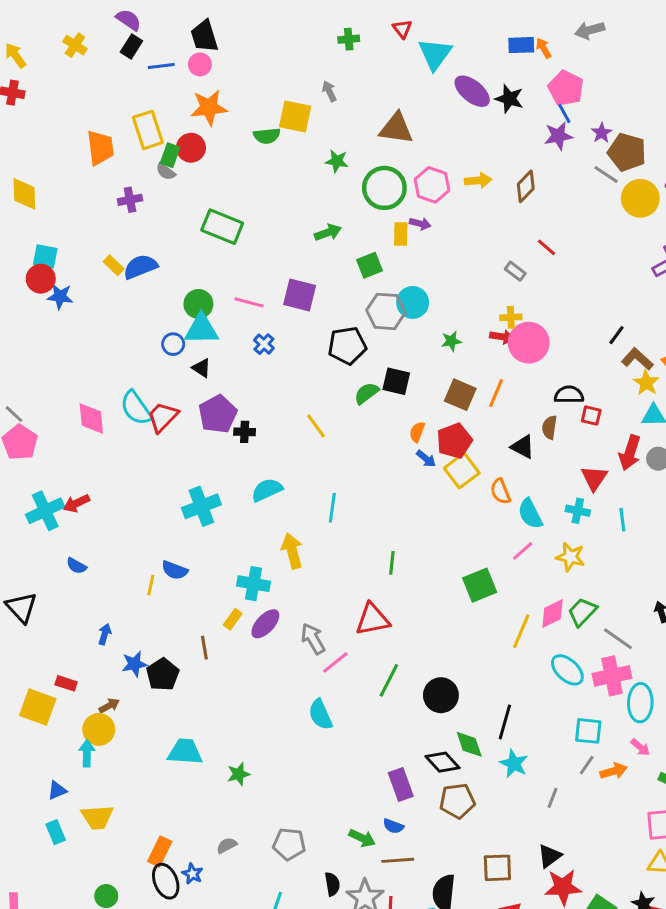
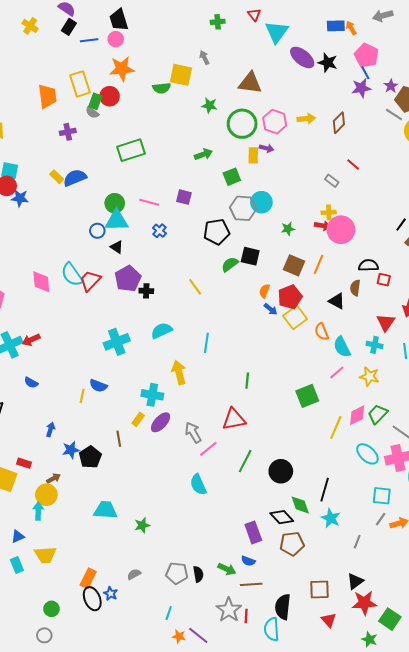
green rectangle: (222, 227) -> (131, 150), turned -40
purple square: (300, 295) -> (184, 197), size x0.7
black semicircle: (332, 884) -> (198, 574), moved

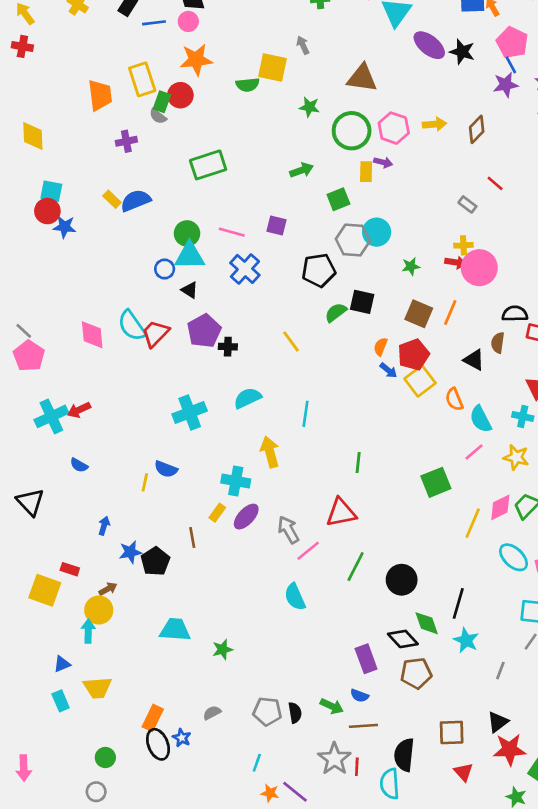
blue cross: (160, 231) -> (245, 269), size x1.6

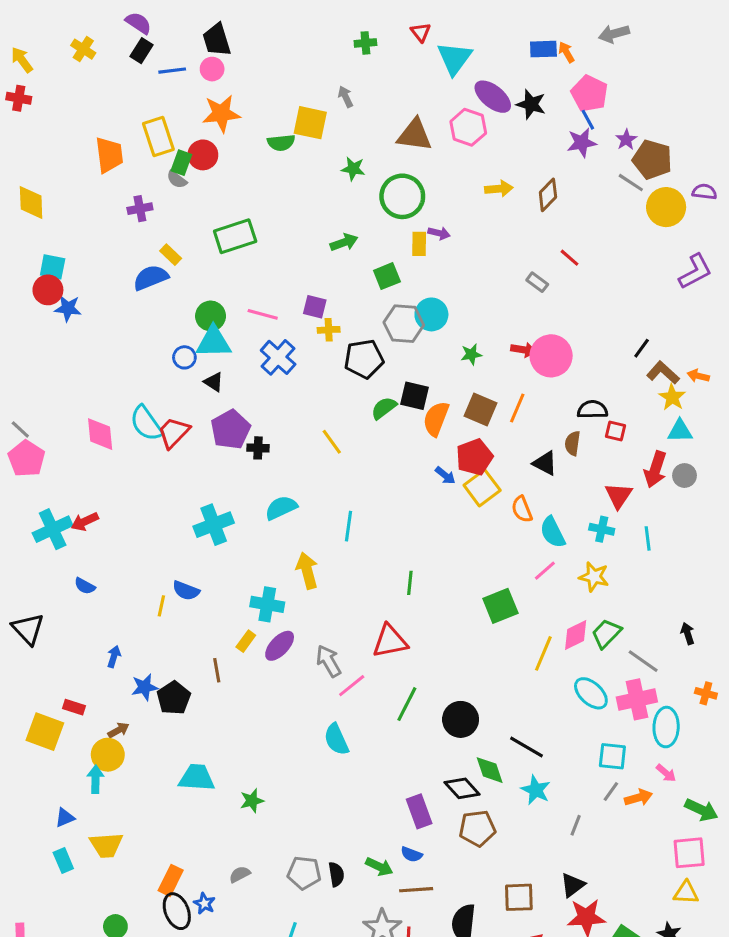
pink hexagon: (394, 128) -> (468, 127), moved
yellow rectangle: (112, 199) -> (171, 255), moved
yellow cross: (463, 245) -> (329, 330), moved
orange semicircle: (381, 347) -> (436, 419), moved, size x1.6
black line: (458, 603) -> (527, 747), turned -76

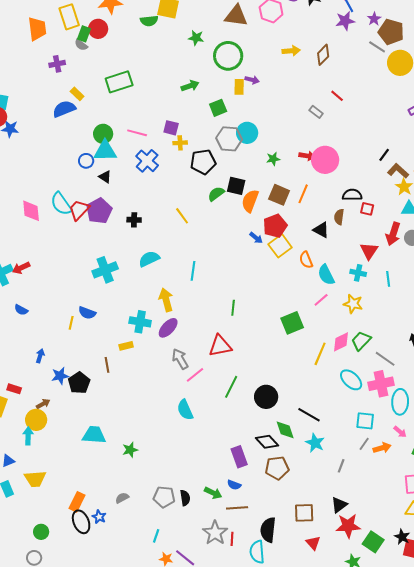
purple pentagon: (230, 429) -> (99, 211), moved
yellow rectangle: (246, 641) -> (126, 346), turned 40
purple ellipse: (280, 646) -> (168, 328), moved

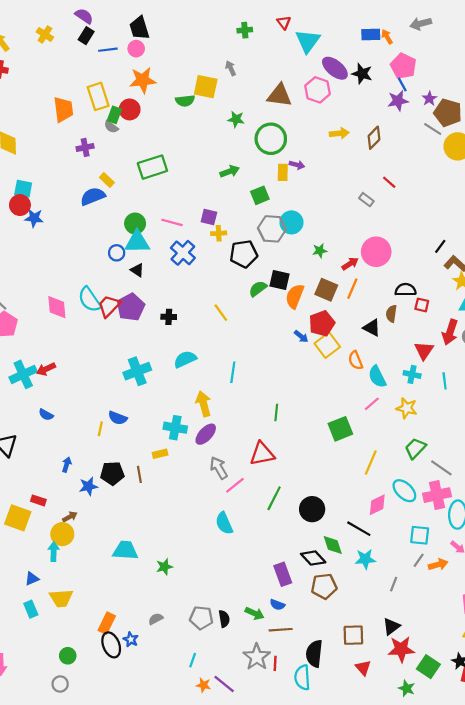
red arrow: (307, 156) -> (350, 264), moved, turned -42
pink diamond: (341, 342) -> (377, 505), moved
black pentagon: (79, 383) -> (112, 473), moved, turned 30
cyan star: (315, 443) -> (365, 559), turned -30

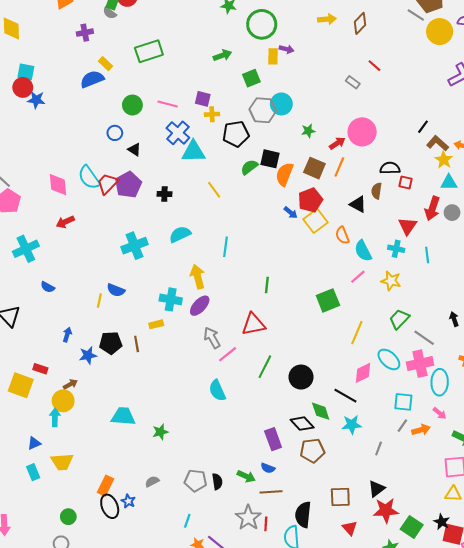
cyan triangle: (137, 242) -> (193, 152), moved
red arrow: (46, 369) -> (65, 222), moved

